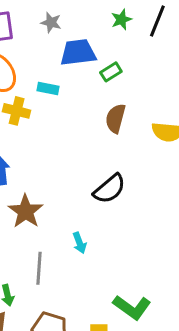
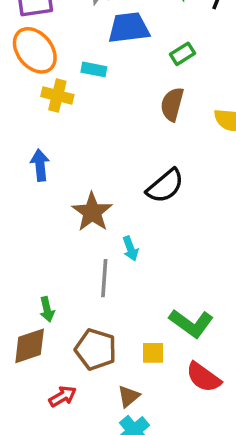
green rectangle: (111, 72) -> (183, 54), moved
brown star: (26, 211) -> (92, 212), moved
gray line: (39, 268) -> (104, 278), moved

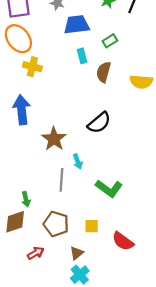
cyan rectangle: (94, 69) -> (82, 56), moved, turned 64
blue arrow: (40, 165) -> (22, 110), size x1.5
green L-shape: (191, 323) -> (109, 188), moved

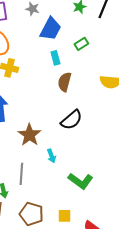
blue trapezoid: (77, 25) -> (50, 29), turned 125
brown semicircle: (103, 72) -> (64, 82), moved
gray line: (61, 180) -> (21, 174), moved

